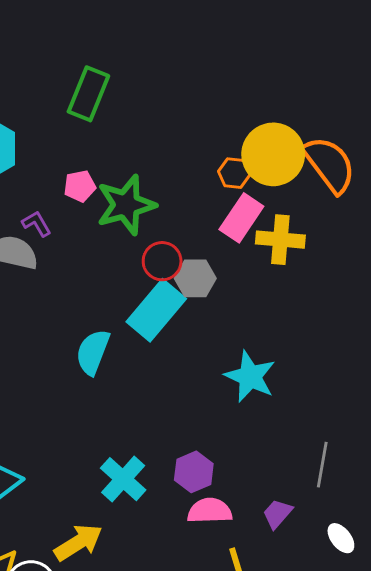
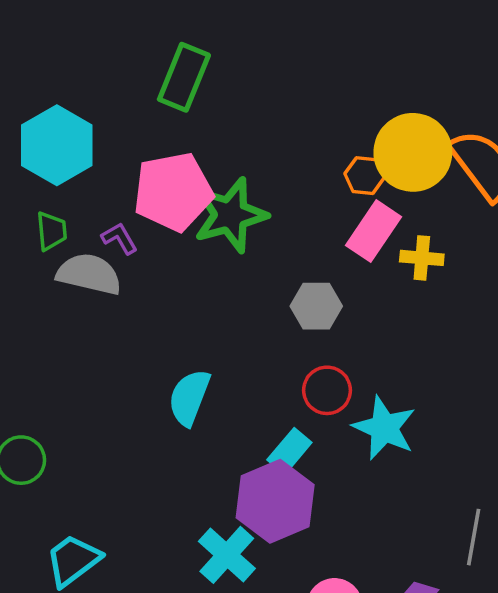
pink pentagon: (80, 186) -> (173, 192), size x2.0
yellow cross: (280, 240) -> (422, 258), size x0.7
red circle: (162, 261) -> (327, 390), moved
cyan rectangle: (156, 310) -> (289, 451), moved, size x0.6
purple hexagon: (194, 472) -> (275, 501), moved, size x1.6

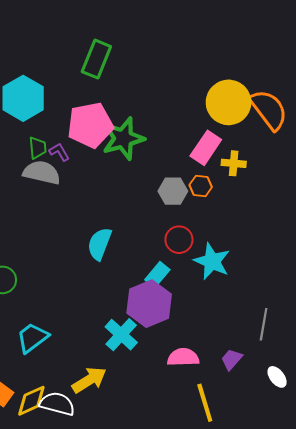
orange hexagon: (365, 176) -> (201, 186), moved
green trapezoid: (51, 231) -> (38, 148), moved

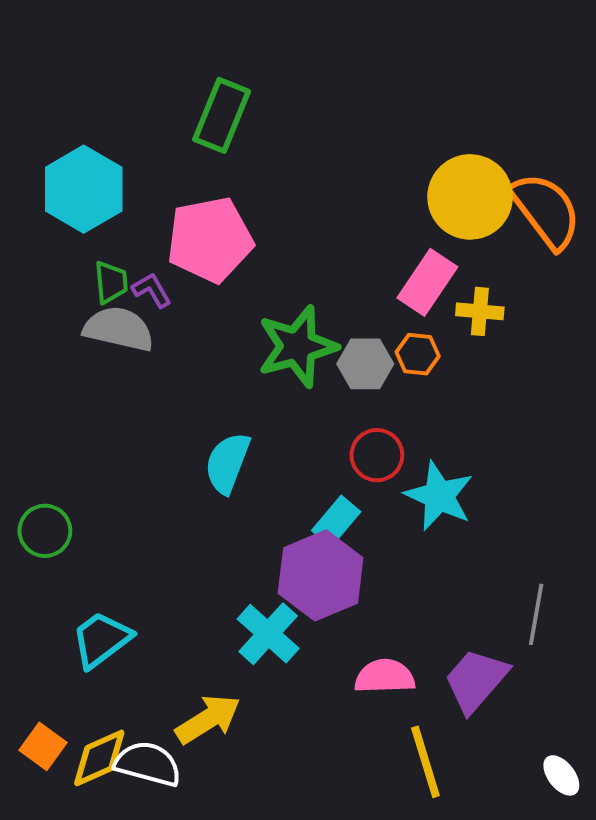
green star: (123, 139) -> (297, 346), moved
purple trapezoid: (232, 359) -> (476, 680), size x1.6
white ellipse: (277, 377) -> (561, 775), moved

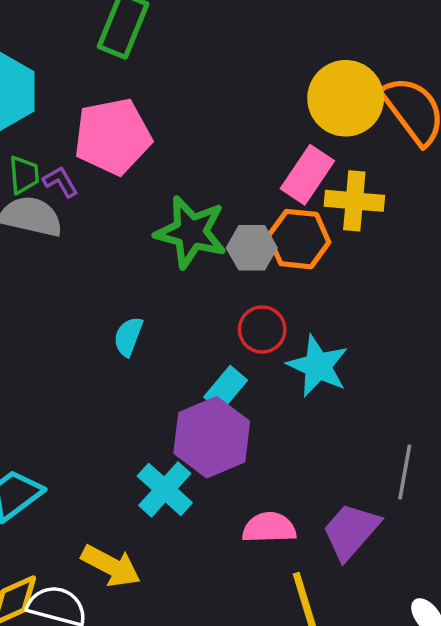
yellow cross: (480, 311) -> (354, 201), size x1.4
green star: (297, 346) -> (191, 232), turned 30
orange hexagon: (418, 354) -> (299, 239), size x1.6
cyan semicircle: (227, 463) -> (128, 336), size x0.7
yellow arrow: (208, 719) -> (111, 566), turned 60

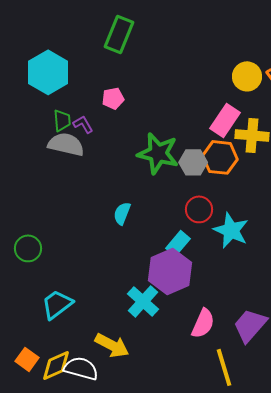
yellow circle: (346, 98) -> (247, 76), size x0.7
pink pentagon: (113, 137) -> (113, 98), size x0.5
pink semicircle: (269, 528) -> (203, 323), turned 116

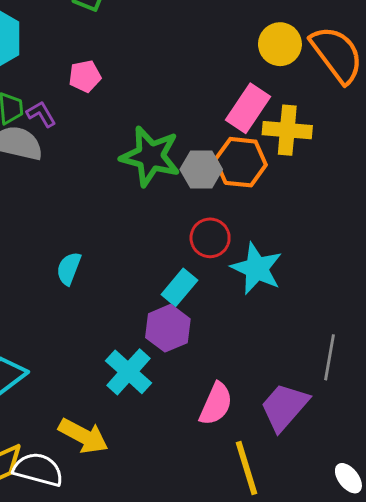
cyan semicircle: (122, 213) -> (69, 268), moved
purple hexagon: (170, 271) -> (168, 328), size x0.7

